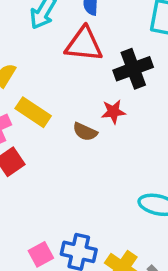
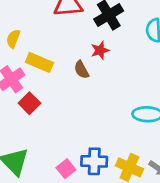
brown semicircle: (85, 132) -> (81, 70), turned 48

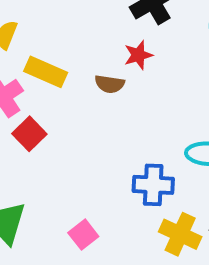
brown semicircle: (81, 70) -> (110, 84), turned -54
blue cross: (94, 161) -> (153, 185), moved

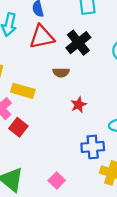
red star: (138, 55) -> (79, 105), moved
brown semicircle: (110, 84) -> (61, 72), moved

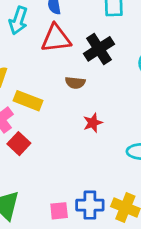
blue cross: (93, 147) -> (90, 205), moved
pink square: (57, 181) -> (59, 211), turned 35

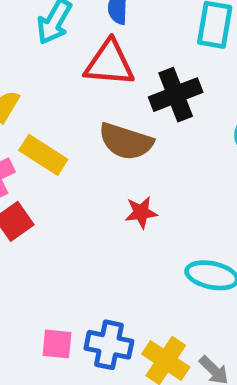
brown semicircle: (75, 83) -> (126, 141), size x1.6

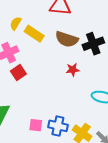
black cross: (176, 95) -> (93, 44), moved
yellow rectangle: (43, 155) -> (34, 34), moved

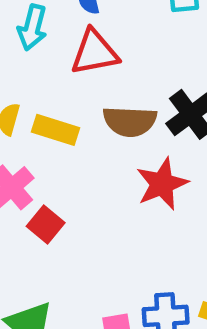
red star: (73, 70) -> (162, 184), size x1.6

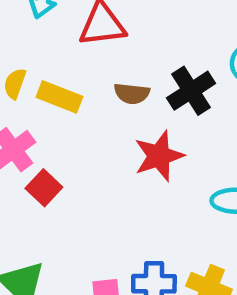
brown semicircle: (130, 121) -> (132, 93), size x0.7

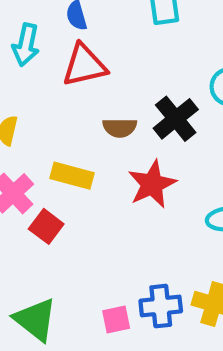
yellow rectangle: (59, 97) -> (72, 176), moved

